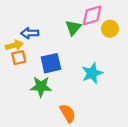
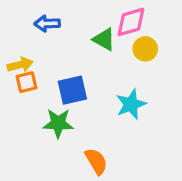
green triangle: (73, 28) -> (104, 39), turned -42
yellow circle: (110, 29) -> (145, 49), moved
blue arrow: (30, 33) -> (47, 24), moved

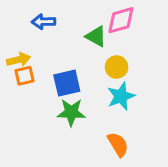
yellow circle: (145, 49) -> (117, 67), moved
green star: (58, 123) -> (71, 112), moved
orange semicircle: (96, 161) -> (118, 144), moved

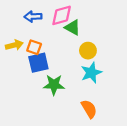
pink diamond: (121, 20) -> (62, 15), moved
orange square: (24, 76) -> (34, 47), moved, turned 32
blue square: (67, 83) -> (38, 63), moved

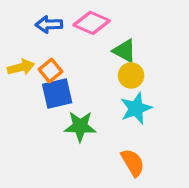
pink diamond: (62, 15) -> (92, 23), turned 40
green triangle: (73, 27) -> (124, 51), moved
orange square: (34, 47) -> (51, 71), turned 32

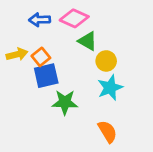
green triangle: (124, 51) -> (87, 41), moved

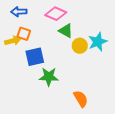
blue arrow: (40, 20) -> (19, 12), moved
orange square: (41, 57) -> (24, 34), moved, turned -32
cyan star: (110, 88) -> (98, 42), moved

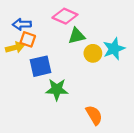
blue arrow: (19, 12) -> (22, 24), moved
green triangle: (66, 31) -> (77, 36), turned -42

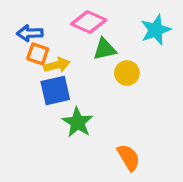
yellow arrow: (15, 48) -> (57, 65), moved
cyan star: (114, 49) -> (156, 30), moved
green star: (57, 89) -> (78, 122), turned 30

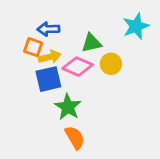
pink diamond: (89, 22) -> (78, 67), moved
blue arrow: (30, 33) -> (48, 29), moved
orange semicircle: (129, 157) -> (75, 137), moved

